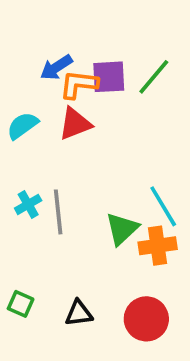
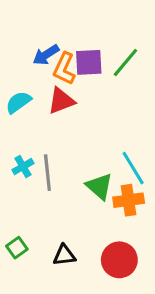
orange L-shape: (79, 84) -> (64, 69), turned -72
green triangle: (122, 229) -> (99, 186), turned -36
green square: (21, 304) -> (17, 248), turned 30

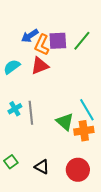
black triangle: (64, 255) -> (42, 167), turned 35

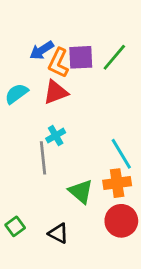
cyan cross: (15, 109) -> (56, 136), moved
green triangle: (65, 122) -> (81, 191), moved
red circle: (78, 170) -> (121, 221), moved

